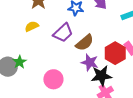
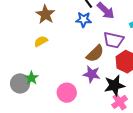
purple trapezoid: (63, 33) -> (114, 40), moved, turned 60
purple star: (90, 62) -> (92, 74), moved

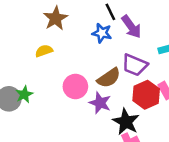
black star: (114, 85) -> (126, 122), turned 30
pink circle: (67, 93) -> (75, 87), moved

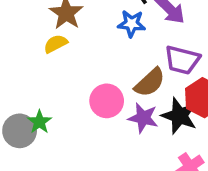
yellow semicircle: (44, 51) -> (56, 44), moved
black star: (126, 122) -> (179, 116), moved

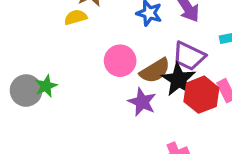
pink circle: (107, 101) -> (120, 61), moved
black star: (179, 116) -> (178, 79), moved

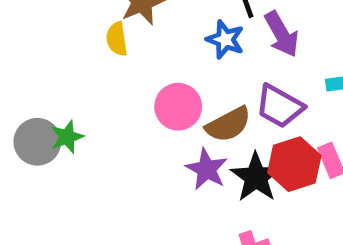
yellow semicircle: (76, 17) -> (117, 39), turned -85
black star: (178, 79) -> (256, 177), moved

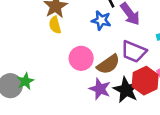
yellow semicircle: (117, 39) -> (55, 25), moved

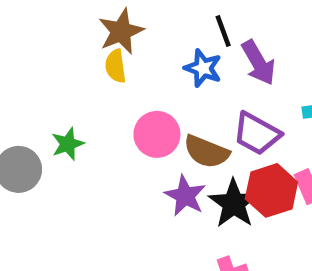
brown semicircle: (108, 64) -> (206, 152), turned 50
green star: (25, 81) -> (68, 144), moved

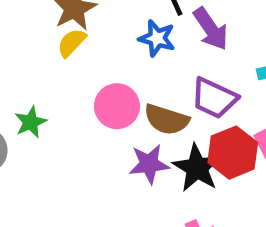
yellow semicircle: (116, 66) -> (72, 43), turned 56
purple star: (185, 196) -> (149, 164), turned -30

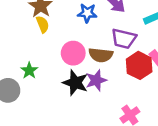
yellow semicircle: (72, 43) -> (43, 24), turned 126
black star: (197, 168) -> (75, 83), moved

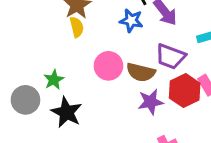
purple star: (96, 80) -> (151, 102), moved
black star: (75, 83) -> (67, 112), moved

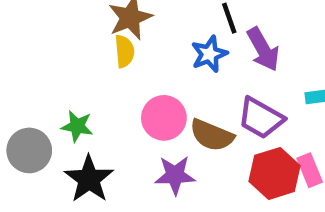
blue star: (131, 21) -> (209, 54), turned 30
green star: (54, 80) -> (77, 126), turned 30
purple star: (151, 102) -> (175, 175), moved

